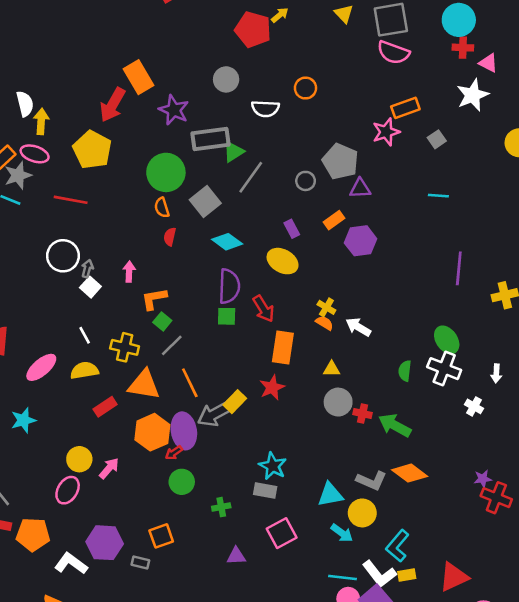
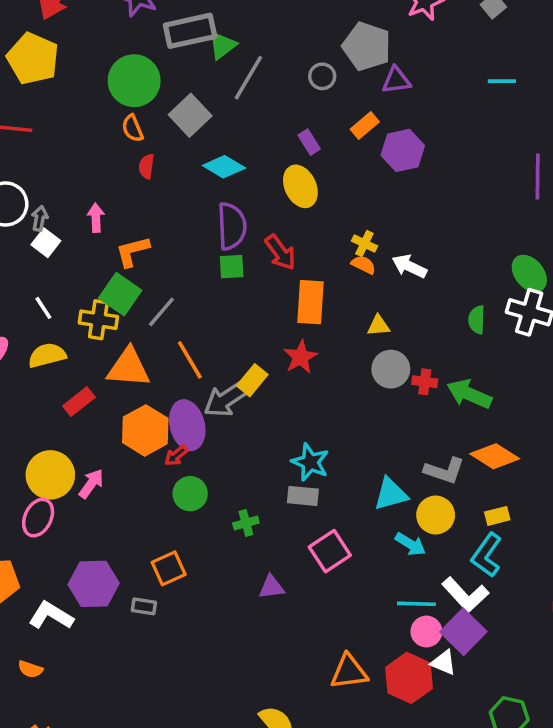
yellow ellipse: (283, 261) -> (300, 186), turned 40
green square: (162, 321) -> (120, 294), moved, size x1.6
yellow circle: (79, 459) -> (50, 475), size x1.4
yellow rectangle: (407, 575) -> (497, 516), moved

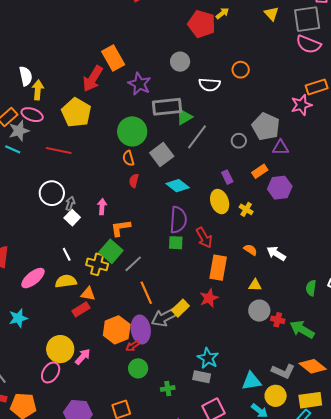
yellow cross: (364, 243) -> (246, 209), moved
orange triangle: (129, 368) -> (88, 294), moved, size x0.6
yellow rectangle: (497, 516) -> (310, 400), size x1.6

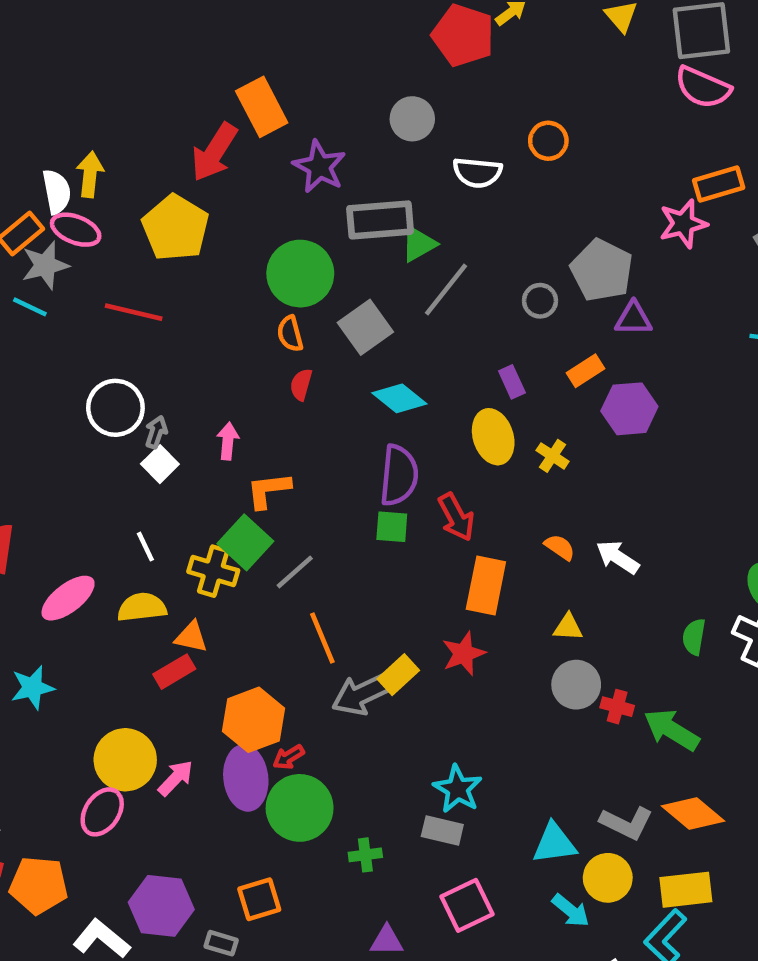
white semicircle: (26, 76) -> (57, 192), moved
purple ellipse: (141, 330) -> (246, 778), moved
green circle: (138, 368) -> (300, 808), size x1.5

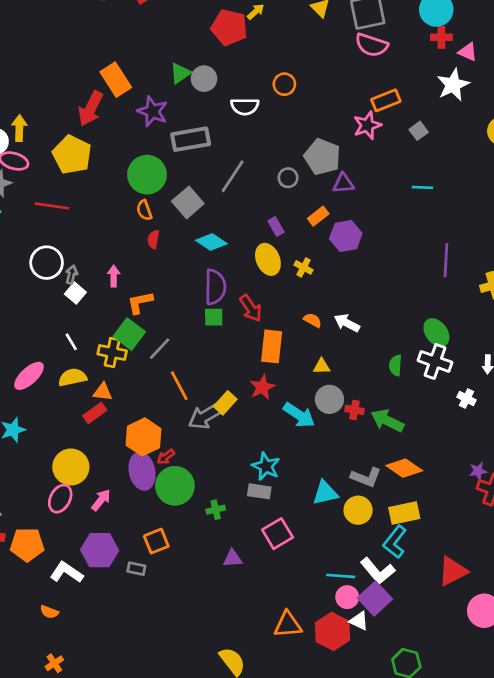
green triangle: (419, 244) -> (180, 73), moved
pink arrow: (176, 778) -> (101, 500), moved
cyan arrow: (571, 911) -> (299, 415), moved, size x1.4

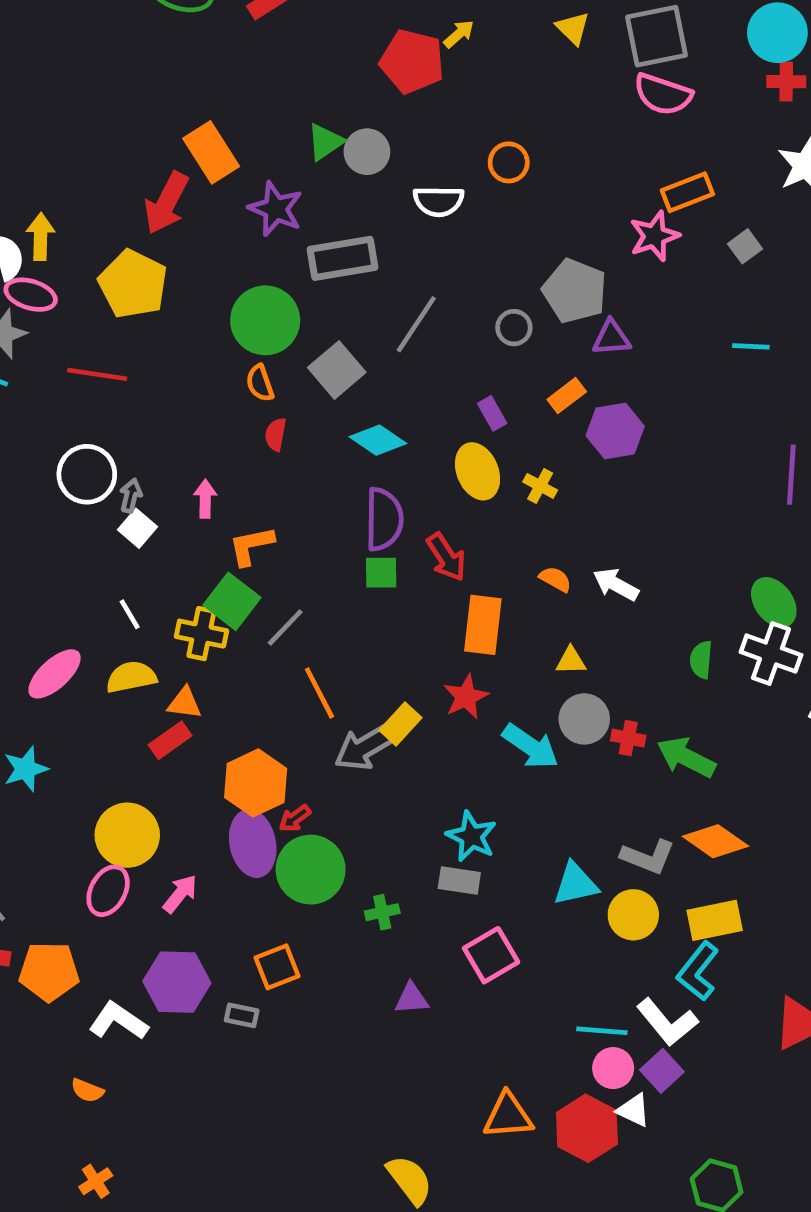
purple square: (375, 599) -> (662, 1071), size x0.7

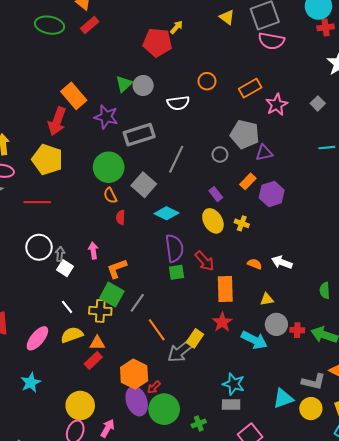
orange rectangle: (687, 192) -> (250, 88), moved

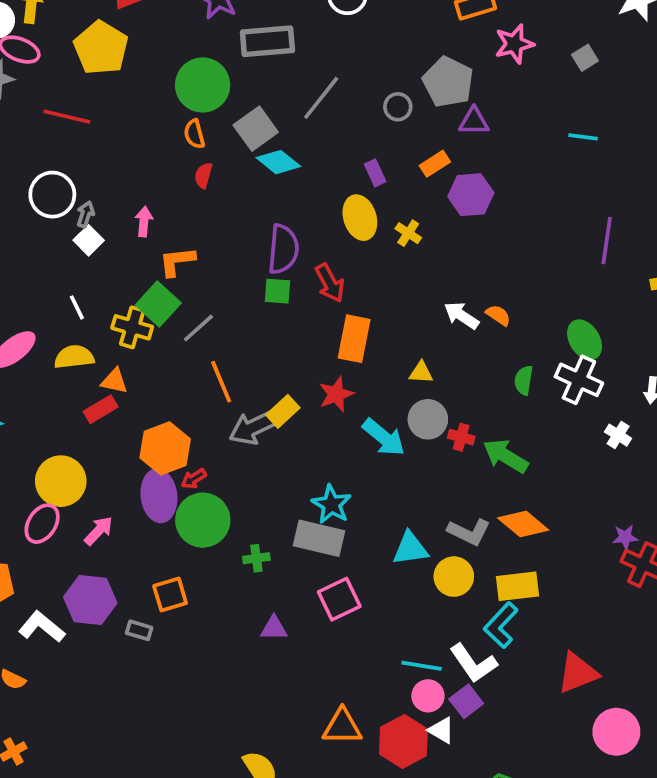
cyan diamond: (167, 213) -> (278, 162), moved
orange semicircle: (255, 264) -> (498, 315), moved
gray rectangle: (231, 404) -> (319, 538), size x1.5

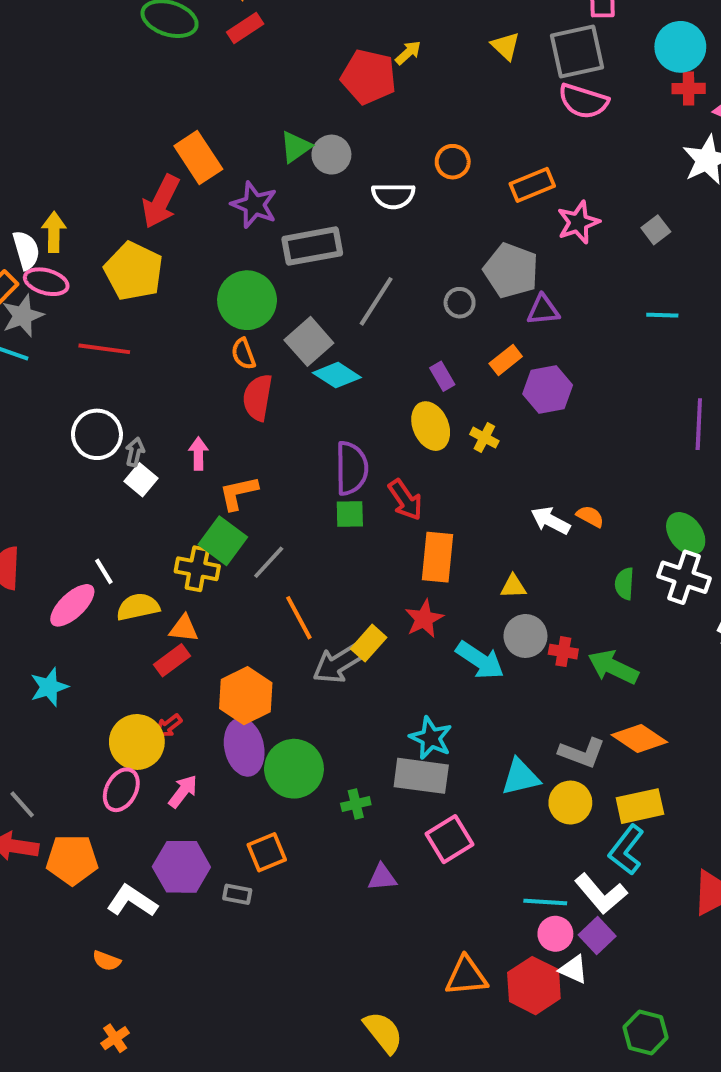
red semicircle: (203, 175) -> (258, 397), size x1.6
white line: (77, 307) -> (104, 571), moved
red arrow: (194, 479) -> (169, 726), moved

